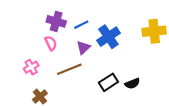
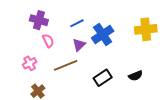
purple cross: (56, 21) -> (39, 20), moved
black semicircle: (132, 83) -> (135, 76), moved

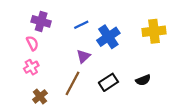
pink semicircle: (48, 41) -> (32, 43), moved
purple triangle: (79, 45) -> (83, 56), moved
brown line: (66, 65) -> (73, 83), moved, turned -40

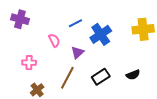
purple cross: (41, 21) -> (20, 19), moved
pink semicircle: (32, 43) -> (54, 40), moved
pink cross: (31, 67) -> (29, 63), turned 32

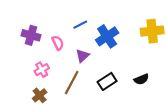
purple cross: (20, 19) -> (31, 35), moved
pink cross: (29, 63) -> (42, 70), moved, turned -32

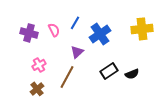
blue line: (80, 25) -> (75, 23), turned -32
pink semicircle: (58, 43) -> (54, 30), moved
black rectangle: (107, 81) -> (109, 71), moved

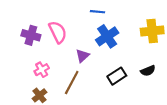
blue line: (75, 23) -> (97, 12), moved, turned 64
pink semicircle: (54, 30) -> (58, 32), size x1.5
black semicircle: (132, 74) -> (148, 71), moved

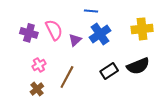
purple triangle: (82, 56) -> (75, 40), moved
black semicircle: (148, 71) -> (138, 66), size x1.6

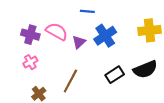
blue line: (91, 11) -> (87, 11), moved
pink semicircle: (54, 30) -> (57, 31), turned -35
pink cross: (39, 65) -> (30, 62), moved

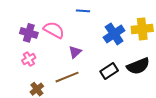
blue cross: (105, 36) -> (114, 34), moved
purple triangle: (79, 42) -> (75, 52), moved
brown line: (70, 81) -> (67, 77), turned 40

